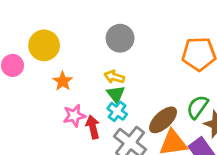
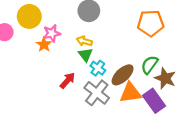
cyan cross: (117, 111) -> (98, 68), moved
pink star: (74, 116) -> (52, 33), moved
red arrow: (93, 127) -> (67, 80), turned 54

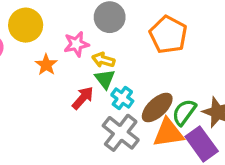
orange pentagon: (151, 23) -> (168, 35), moved, turned 30
pink star: (52, 33) -> (76, 44), moved
green semicircle: (150, 65) -> (184, 112), moved
red arrow: (67, 80) -> (83, 98), moved

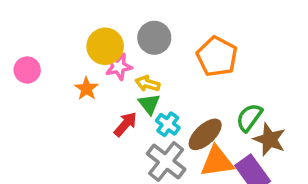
yellow circle: (26, 25) -> (105, 46), moved
green semicircle: (184, 112) -> (249, 117), moved

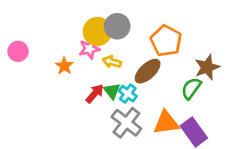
yellow circle: (105, 46) -> (97, 31), moved
green triangle: (149, 104) -> (112, 91), moved
brown ellipse: (205, 134) -> (148, 71), moved
brown star: (270, 139) -> (207, 67), moved, turned 30

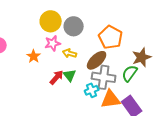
yellow circle: (97, 31) -> (51, 21), moved
cyan cross: (128, 94) -> (92, 90), moved, turned 32
gray cross: (126, 123) -> (104, 77), moved, turned -30

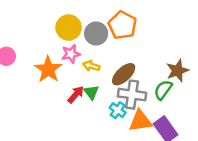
orange pentagon: (111, 37) -> (122, 25), moved
orange star: (34, 56) -> (48, 69), size x1.6
cyan cross: (92, 90) -> (118, 110), turned -32

